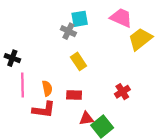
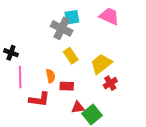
gray cross: (68, 31) -> (62, 28), size x1.5
yellow trapezoid: (140, 39) -> (101, 64), moved
orange semicircle: (47, 88) -> (50, 76), moved

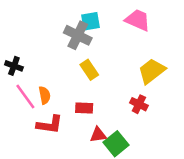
yellow trapezoid: (101, 64) -> (152, 71), moved
orange semicircle: (50, 76) -> (45, 95), moved
pink line: (20, 77) -> (25, 97), turned -35
red cross: (110, 83) -> (139, 104), turned -32

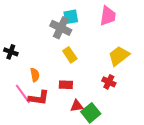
pink trapezoid: (138, 20) -> (108, 16), turned 75
pink line: (25, 97) -> (23, 94), moved

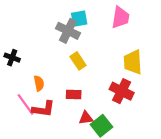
yellow trapezoid: (119, 56) -> (133, 62), turned -55
red cross: (109, 82) -> (122, 91), size x1.5

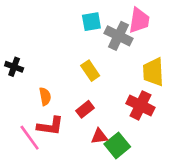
gray cross: (68, 31) -> (119, 36), moved
red rectangle: (74, 94) -> (85, 109), turned -40
pink line: (26, 105) -> (30, 138), moved

